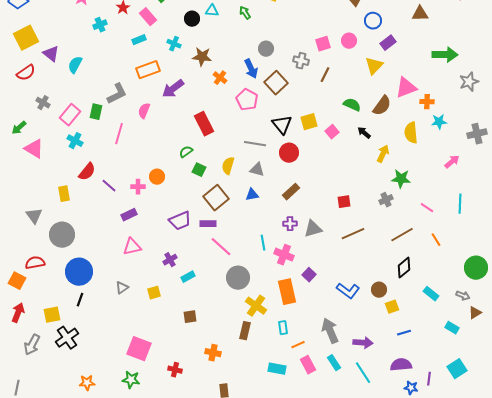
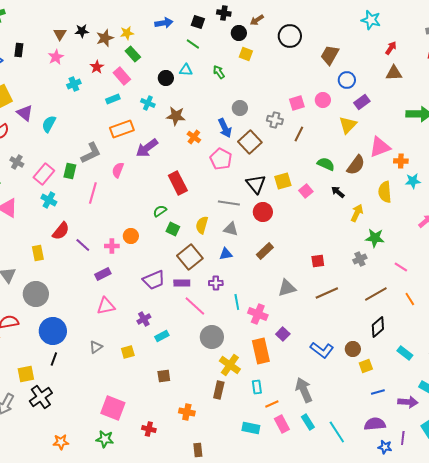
purple cross: (290, 224) -> (216, 283), moved
purple arrow: (363, 343) -> (408, 402), moved

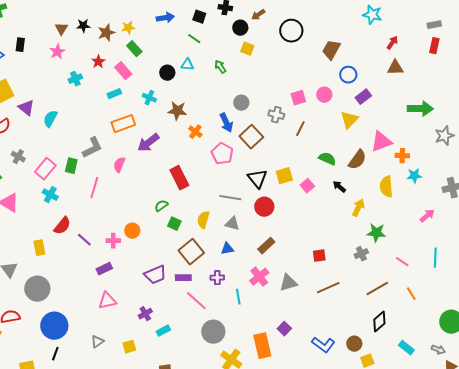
pink cross: (258, 314) -> (259, 277), moved, turned 30

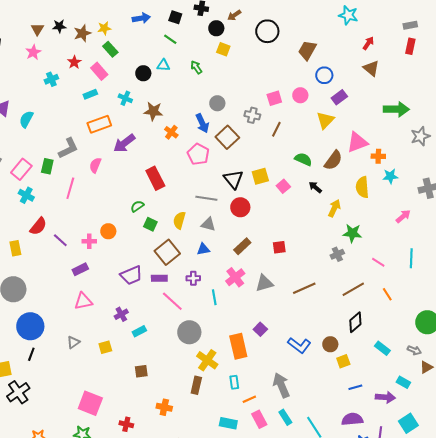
brown triangle: (395, 68) -> (371, 68), turned 42
red square: (319, 256) -> (279, 247), moved

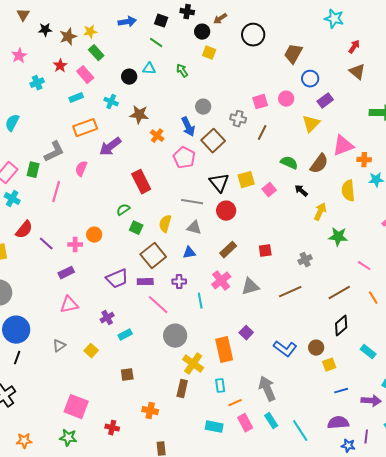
brown triangle: (37, 29) -> (23, 15), moved
gray cross: (337, 254) -> (305, 260), moved
yellow square: (105, 347) -> (91, 351), turned -32

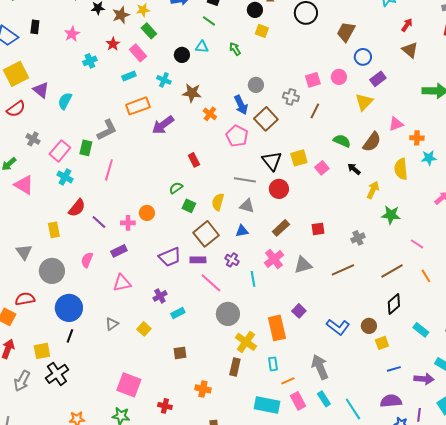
pink triangle: (343, 146) -> (396, 124), size x0.7
pink semicircle: (81, 169) -> (87, 260), moved
red rectangle: (141, 182) -> (194, 160), size x0.6
purple cross: (179, 282) -> (232, 260), turned 32
cyan rectangle: (214, 427) -> (267, 405), size x1.4

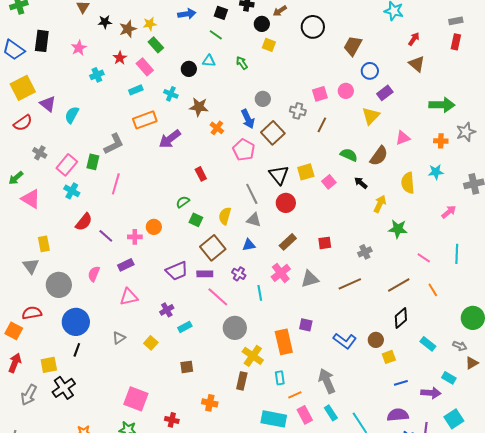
black rectangle: (35, 27) -> (42, 41), size x1.5
orange cross: (417, 138) -> (441, 141), moved
gray line: (245, 180) -> (252, 194), turned 55
yellow rectangle: (54, 230) -> (44, 244), moved
purple square: (299, 311) -> (306, 325), turned -32

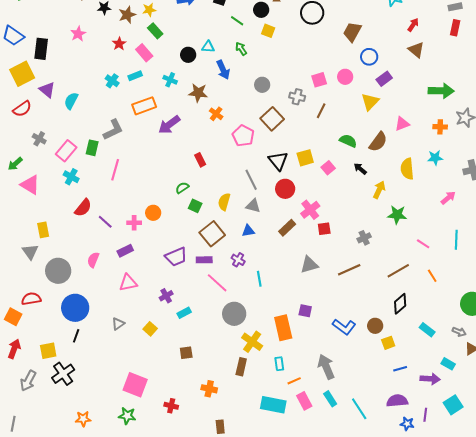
green line: (216, 35) -> (237, 21), moved
black rectangle: (42, 41) -> (41, 49), moved
cyan cross: (97, 75) -> (112, 81), moved, turned -32
blue arrow: (248, 119) -> (223, 70), moved
pink cross: (281, 273) -> (310, 210), moved

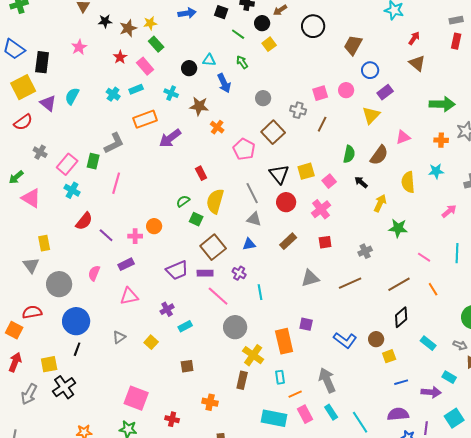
yellow square: (268, 31) -> (269, 44), turned 32
cyan semicircle: (71, 101) -> (72, 96), moved
green semicircle: (348, 141) -> (349, 154), turned 78
yellow semicircle: (224, 202) -> (215, 201), moved, size x1.4
pink cross: (310, 210) -> (321, 209), moved

